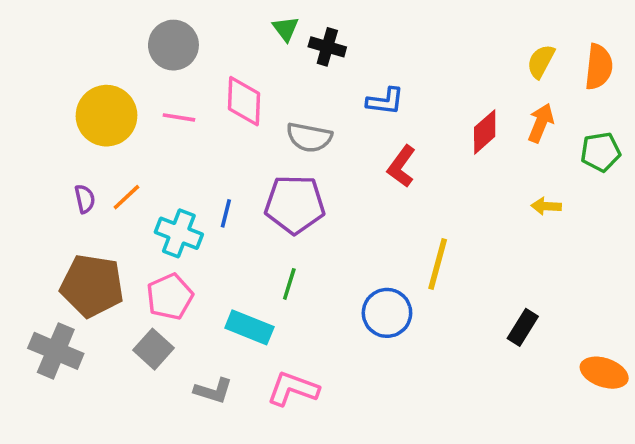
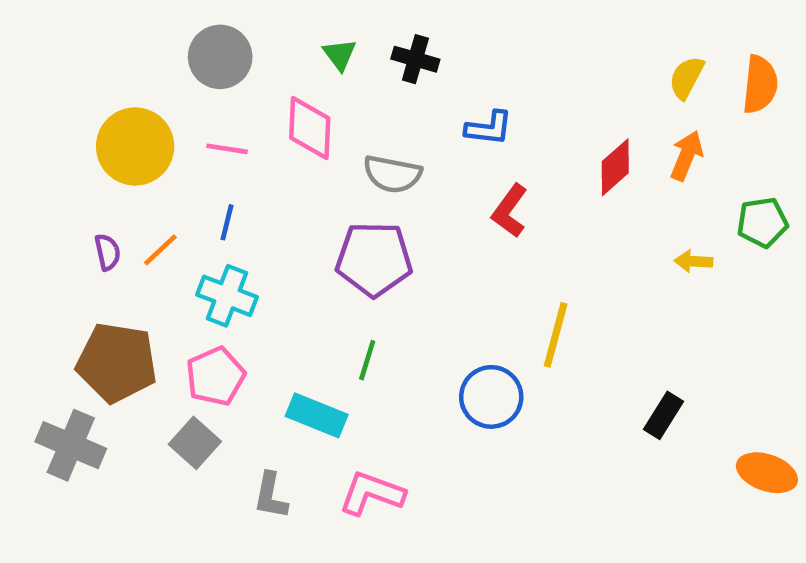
green triangle: (286, 29) -> (340, 55), moved
green pentagon: (601, 152) -> (762, 222), moved
blue line: (226, 213) -> (227, 222), moved
gray L-shape: (213, 391) -> (271, 496), turned 84

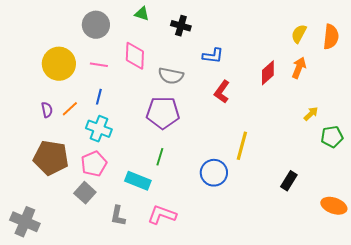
green triangle: (340, 55) -> (142, 14), moved, turned -35
green pentagon: (762, 222) -> (332, 137), moved
yellow arrow: (693, 261) -> (311, 114), moved, turned 133
gray cross: (71, 445) -> (25, 222), moved

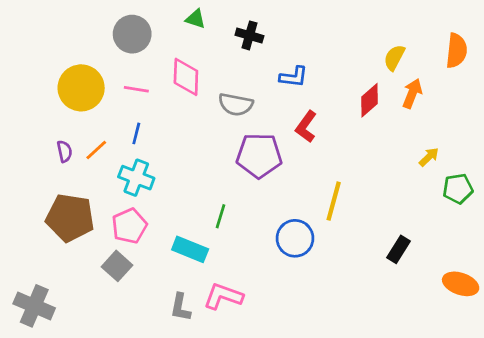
yellow semicircle: (299, 34) -> (394, 58), moved
purple pentagon: (163, 113) -> (259, 156), moved
gray L-shape: (118, 216) -> (180, 307), moved

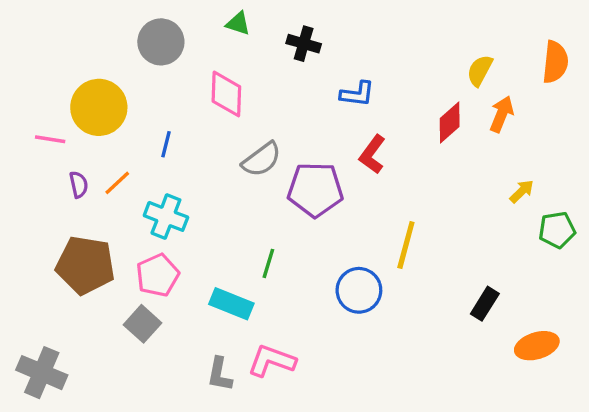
pink line: (136, 89) -> (50, 139), moved
gray semicircle: (236, 104) -> (262, 159), moved, turned -48
blue line: (136, 133) -> (166, 144), moved
orange ellipse: (461, 284) -> (537, 346), moved, turned -36

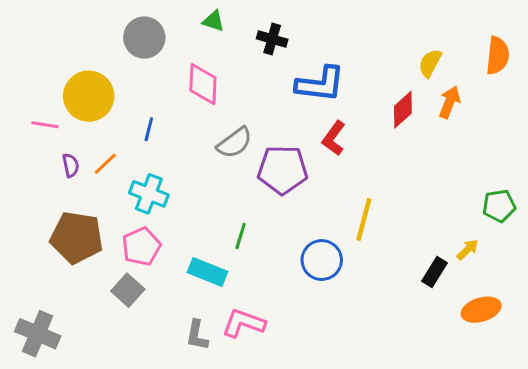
blue L-shape: (357, 94) -> (320, 84), size x1.6
yellow arrow: (522, 191) -> (468, 249), moved

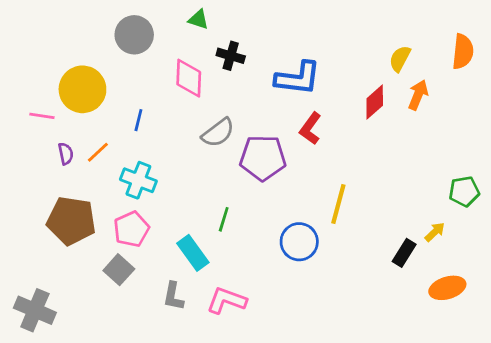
black cross: (272, 39) -> (231, 56), moved
cyan rectangle: (207, 272) -> (193, 253), turned 32
gray L-shape: (197, 335) -> (173, 296), moved

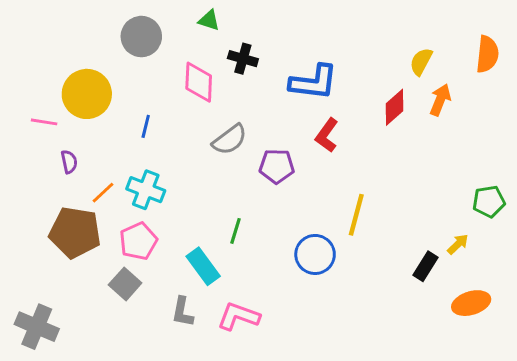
orange line: (98, 152) -> (103, 193), moved
purple pentagon: (263, 158) -> (277, 166), size x0.7

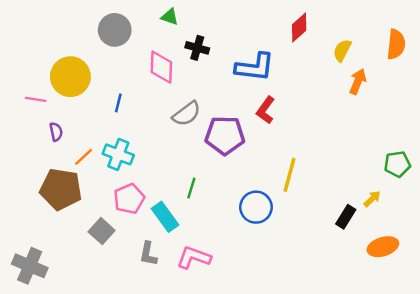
red diamond: (395, 107) -> (299, 28), moved
purple pentagon: (277, 166) -> (225, 135), size x1.4
pink pentagon: (138, 241) -> (129, 199), moved

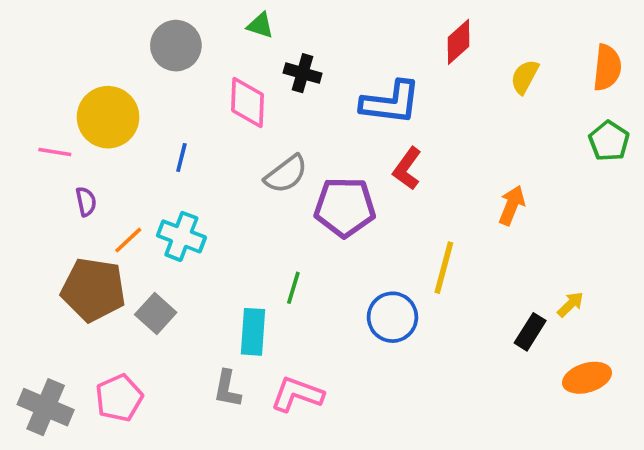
orange arrow: (358, 81) -> (512, 205), moved
green pentagon: (397, 164) -> (609, 141), moved, turned -30
pink pentagon: (129, 199) -> (119, 398), moved
cyan rectangle: (165, 217) -> (253, 332), turned 40
gray square: (102, 231) -> (156, 314), moved

